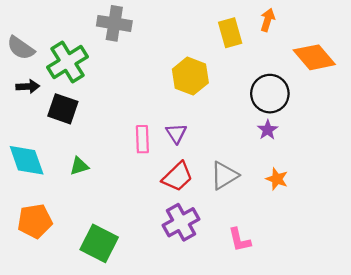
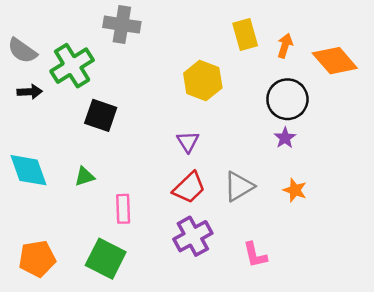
orange arrow: (268, 20) -> (285, 46), moved
black square: (63, 109) -> (101, 115), moved
pink rectangle: (142, 139) -> (123, 209), moved
orange pentagon: (35, 221) -> (37, 259), moved

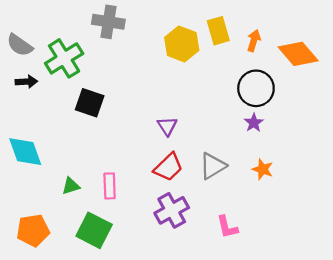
yellow hexagon: (203, 81) -> (182, 44), moved
green triangle: (85, 176) -> (71, 186), moved

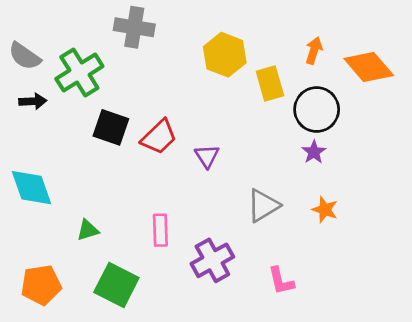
yellow rectangle: (218, 31) -> (270, 83), moved
red trapezoid: (168, 167) -> (159, 137), moved
pink rectangle: (110, 186) -> (160, 230), moved

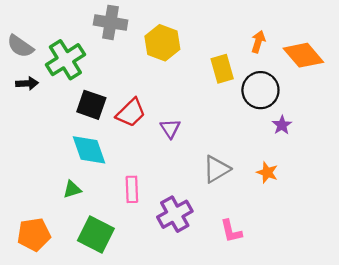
yellow hexagon: (225, 55) -> (162, 43), moved
purple star: (314, 152) -> (282, 125), moved
cyan diamond: (31, 188) -> (89, 150), moved

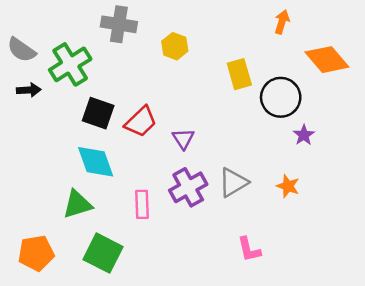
orange arrow: (258, 42) -> (282, 22), moved
yellow hexagon: (162, 43) -> (175, 46), size x0.7
green triangle: (72, 189) -> (77, 204), size x1.5
purple cross: (175, 214) -> (188, 187), moved

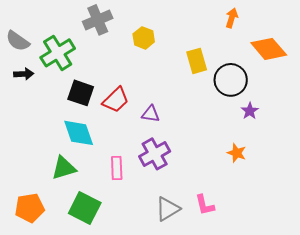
gray cross: (119, 24) -> (98, 20), turned -32
purple triangle: (183, 139) -> (151, 114), turned -48
gray triangle: (233, 182) -> (168, 209), moved

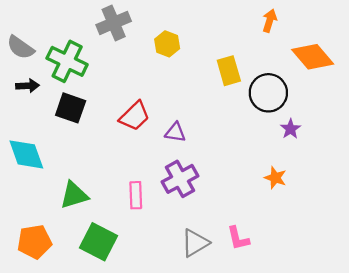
green cross: (58, 53) -> (67, 61), turned -32
black square: (81, 93) -> (71, 108), moved
cyan diamond: (79, 133) -> (26, 154), moved

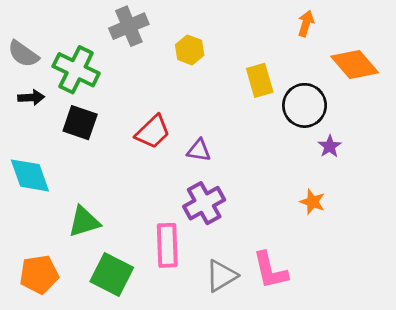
pink rectangle: (136, 195) -> (167, 245), moved, size x1.4
pink L-shape: (238, 238) -> (270, 270), size x1.4

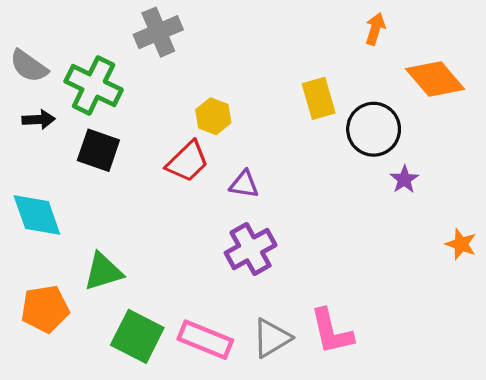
yellow hexagon: (190, 50) -> (213, 116), moved
orange star: (312, 202) -> (461, 244), moved
pink rectangle: (167, 245) -> (205, 340), moved, turned -66
orange pentagon: (39, 274) -> (45, 309), moved

